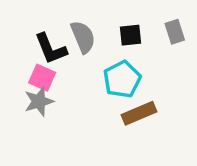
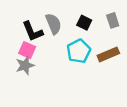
black square: (131, 35) -> (84, 23), turned 32
brown rectangle: (139, 113) -> (108, 54), moved

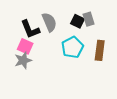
gray rectangle: (113, 20) -> (89, 19), moved
brown rectangle: (108, 54) -> (100, 50), turned -60

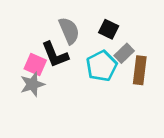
gray rectangle: (89, 19) -> (124, 53), moved, turned 64
black L-shape: (30, 29) -> (55, 55), moved

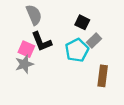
gray semicircle: (69, 31) -> (34, 15), moved
brown rectangle: (140, 70) -> (103, 76), moved

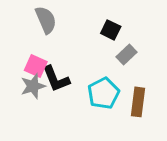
black L-shape: (41, 42) -> (56, 79), moved
cyan pentagon: (77, 50) -> (103, 93), moved

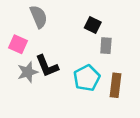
gray rectangle: (126, 54) -> (106, 46), turned -42
pink square: (36, 66) -> (18, 44), moved

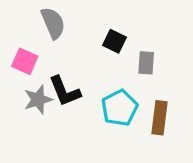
black square: (93, 25) -> (115, 41), moved

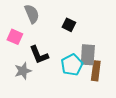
gray rectangle: (146, 63) -> (88, 55), moved, size x1.5
gray star: (38, 100) -> (23, 71), moved

